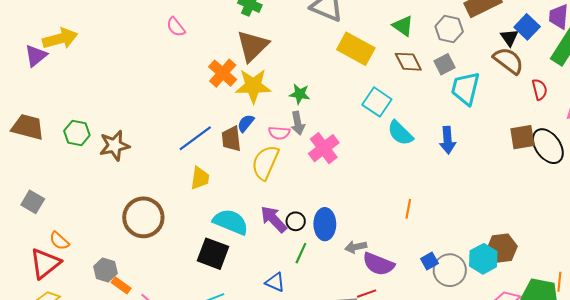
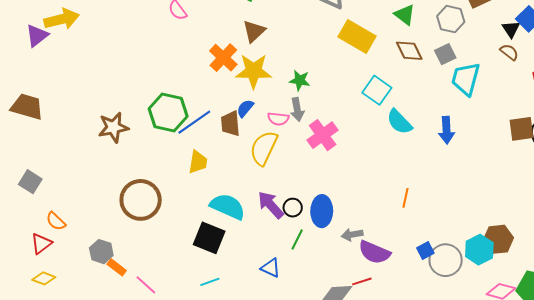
brown triangle: (253, 46) -> (254, 31), size x0.7
brown semicircle: (508, 61) -> (509, 52), size x0.6
green hexagon: (77, 133) -> (168, 112), moved, size x1.5
red triangle: (45, 263) -> (41, 243), size x0.7

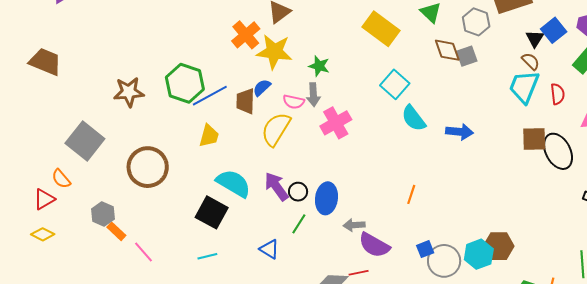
brown diamond: (409, 51) -> (447, 50), moved
cyan trapezoid: (466, 79) -> (524, 87), moved
blue arrow: (446, 130) -> (459, 132), turned -88
gray square: (30, 182) -> (85, 141), moved, size x1.6

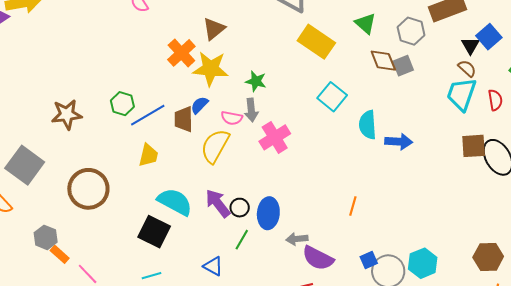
green hexagon: (185, 83) -> (122, 104), size x0.6
cyan semicircle: (414, 118) -> (368, 125), moved, turned 36
brown hexagon: (499, 246) -> (488, 257), moved

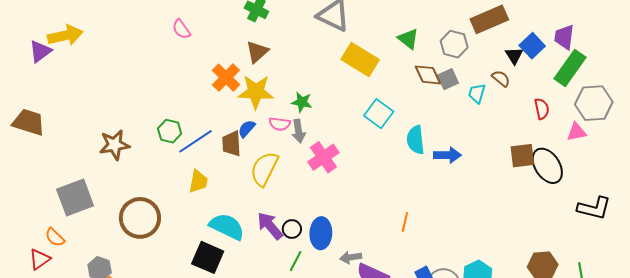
brown semicircle: (467, 68) -> (501, 78), moved
cyan trapezoid: (462, 94) -> (477, 93), moved, size x0.6
pink semicircle: (232, 118) -> (280, 124), moved
gray square: (25, 165) -> (75, 197), turned 36

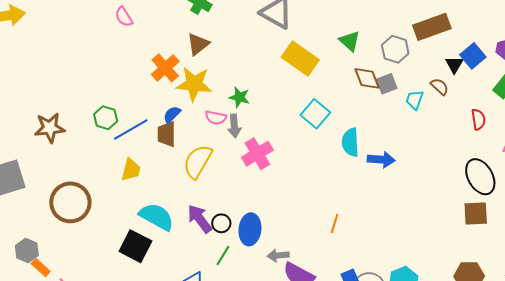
blue semicircle: (247, 129) -> (172, 114), moved
brown square: (522, 156) -> (476, 213), moved

